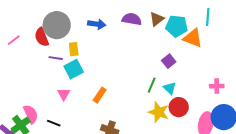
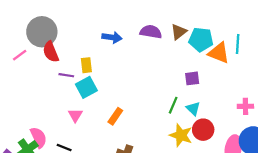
cyan line: (208, 17) -> (238, 44), moved
gray circle: (57, 25) -> (42, 32), moved
purple square: (169, 61) -> (192, 78), turned 32

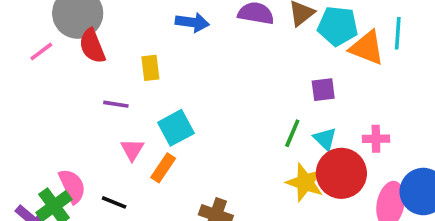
purple line: (66, 75) -> (116, 104), moved
cyan square: (86, 87) -> (176, 128), moved
pink cross: (245, 106) -> (376, 139), moved
orange rectangle: (115, 116) -> (163, 168), moved
red circle: (203, 130) -> (341, 173), size x1.4

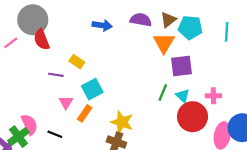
orange triangle: (367, 48) -> (164, 43), moved, turned 40
yellow rectangle: (150, 68) -> (77, 62), moved, turned -48
purple square: (323, 90) -> (181, 66), size x1.5
yellow star: (305, 182) -> (122, 122), moved

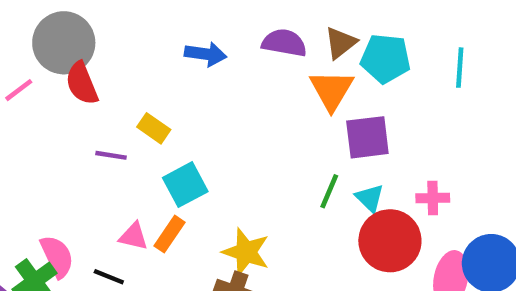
pink triangle: (66, 102) -> (134, 236), moved, turned -48

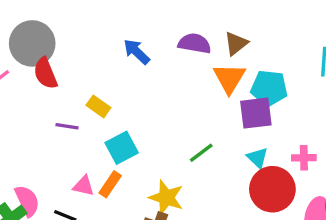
blue arrow: (205, 54) -> (137, 52), turned -144
cyan pentagon: (385, 59) -> (269, 88), moved
green line: (329, 191) -> (201, 153), moved, turned 30

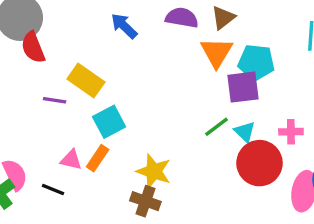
yellow rectangle: (98, 106) -> (86, 80), size x1.5
green line: (201, 153) -> (217, 127), moved

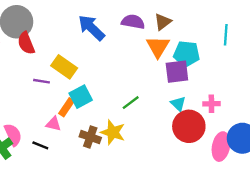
blue arrow: (124, 26) -> (91, 28), size x1.4
green line: (217, 127) -> (131, 103), moved
orange rectangle: (98, 158) -> (66, 107), moved
brown cross: (145, 201) -> (90, 137), moved

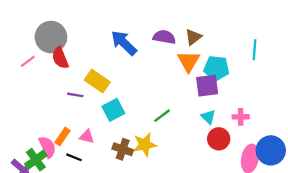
orange rectangle: (66, 107) -> (62, 137), moved
red circle: (189, 126) -> (219, 139), size x0.7
yellow star: (113, 132) -> (145, 145), turned -30

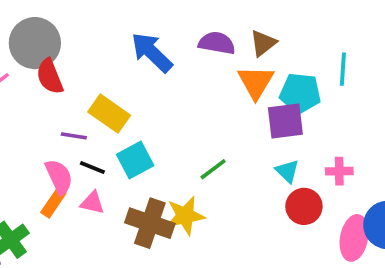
cyan line: (255, 50) -> (343, 69), moved
pink semicircle: (47, 147) -> (59, 177), moved
brown cross: (123, 149) -> (150, 223), size x1.4
black line: (74, 157) -> (92, 167), moved

